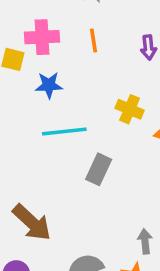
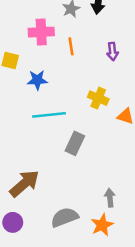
pink cross: (42, 37) -> (41, 32), moved
brown arrow: (32, 222) -> (24, 184), turned -84

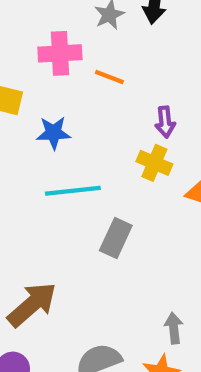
orange line: (71, 46) -> (109, 77), turned -60
purple arrow: (112, 51) -> (165, 122), moved

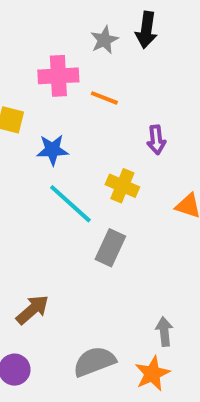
yellow cross: (154, 163) -> (122, 186), moved
cyan line: (73, 191) -> (70, 204), turned 48
brown arrow: (32, 304) -> (32, 310), size x0.7

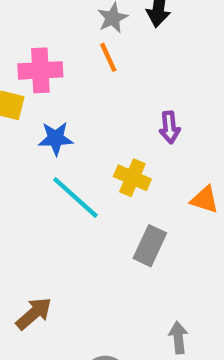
pink cross: (58, 76) -> (40, 70), moved
orange line: (104, 98) -> (108, 57), moved, turned 44
gray rectangle: (110, 248) -> (150, 246), moved

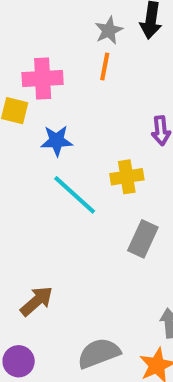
orange line: (108, 57) -> (105, 66), turned 36
yellow cross: (132, 178) -> (127, 177), turned -32

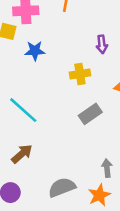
cyan line: (75, 195) -> (23, 110), moved
gray rectangle: (143, 239) -> (90, 114), turned 30

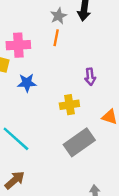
gray rectangle: (90, 114) -> (79, 142), size x1.4

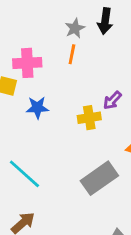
purple arrow: (90, 77) -> (112, 100), turned 49
yellow cross: (69, 105) -> (89, 118), moved

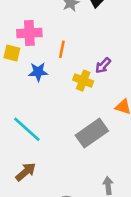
orange line: (72, 54) -> (62, 49), moved
yellow cross: (89, 118) -> (83, 81), turned 30

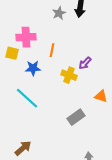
cyan line: (27, 129) -> (27, 98), moved
gray rectangle: (92, 133) -> (76, 117), size x0.7

